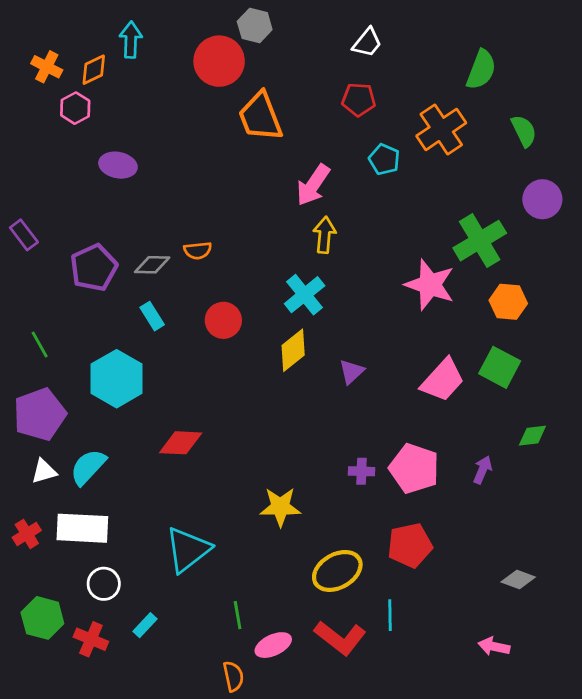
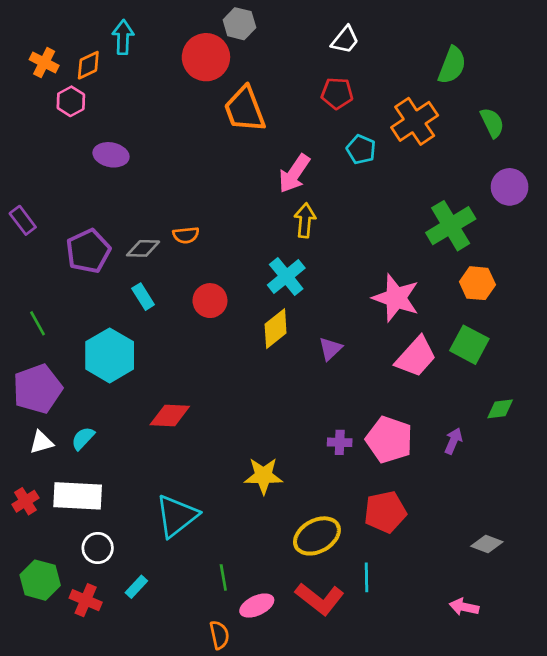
pink star: (430, 285) -> (396, 298), moved
cyan semicircle: (88, 467) -> (83, 438), size x0.7

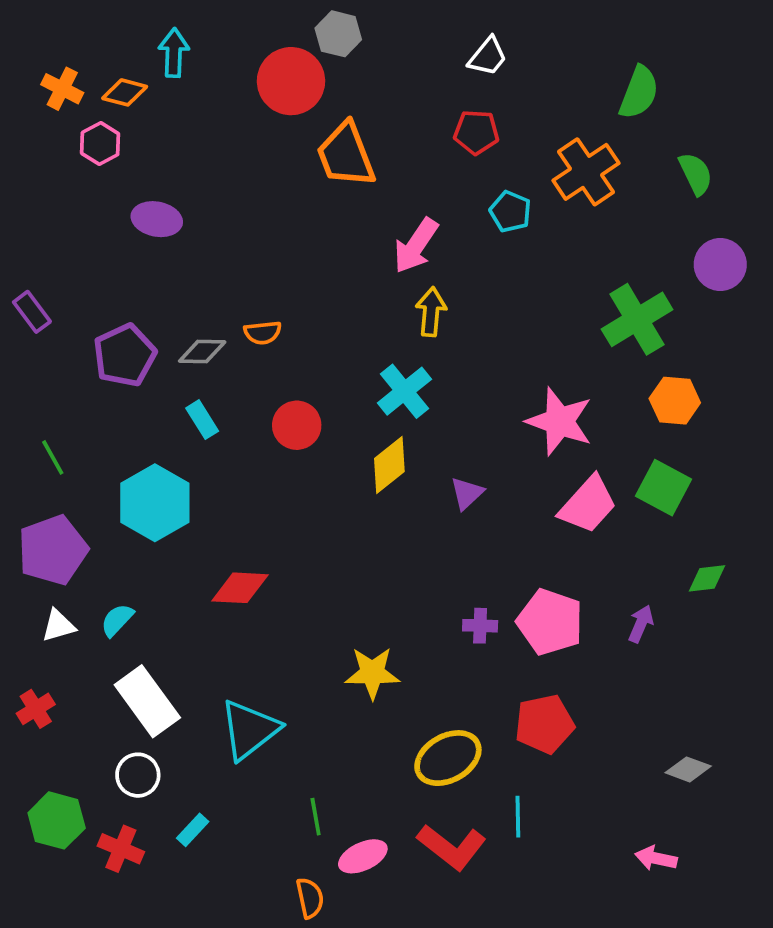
orange diamond: (88, 65) -> (125, 92), turned 40
white rectangle: (78, 496) -> (147, 701), moved, turned 51

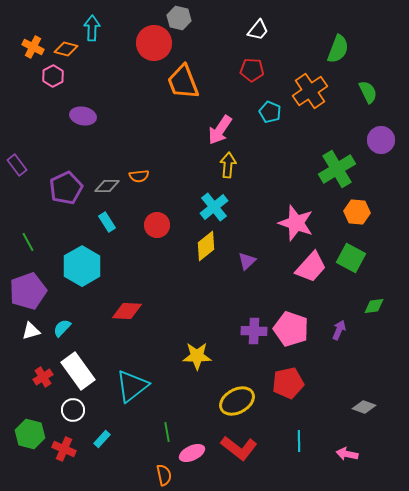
purple cross: (480, 626) -> (254, 331), size x1.4
red cross: (36, 709) -> (43, 377), moved
cyan line: (518, 817) -> (299, 441), moved

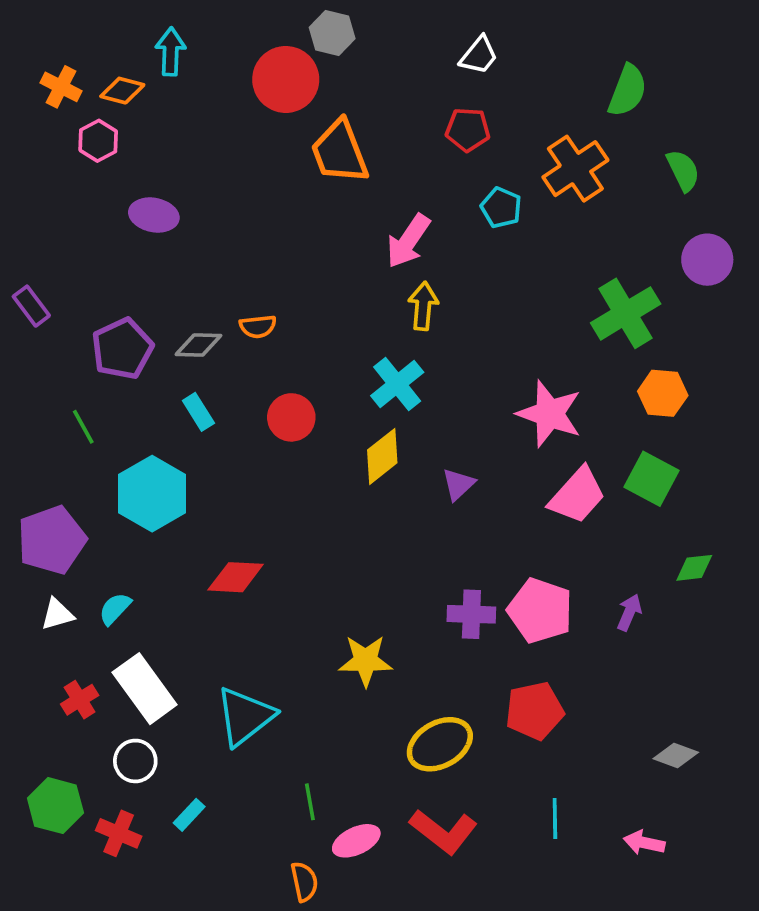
green line: (28, 242) -> (83, 427), moved

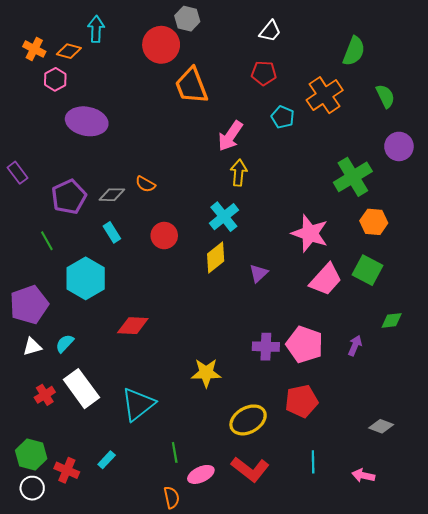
purple ellipse: (154, 215) -> (87, 121), size x1.5
orange semicircle: (258, 326) -> (145, 184), turned 36
white circle: (135, 761) -> (32, 488), moved

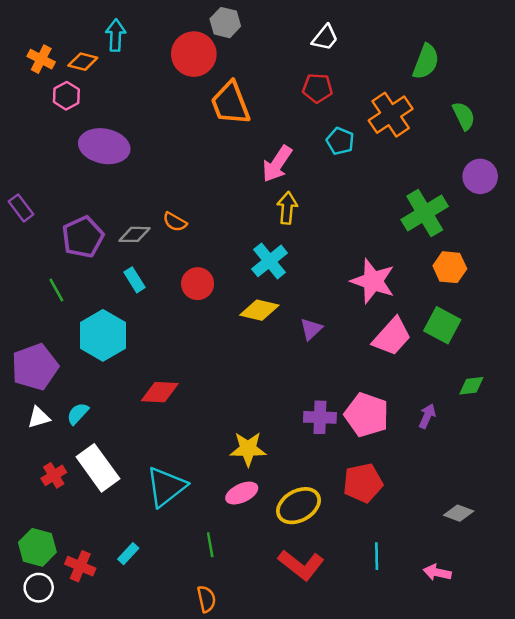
yellow diamond: (216, 258) -> (259, 310), turned 52
pink ellipse: (201, 474) -> (242, 493), moved

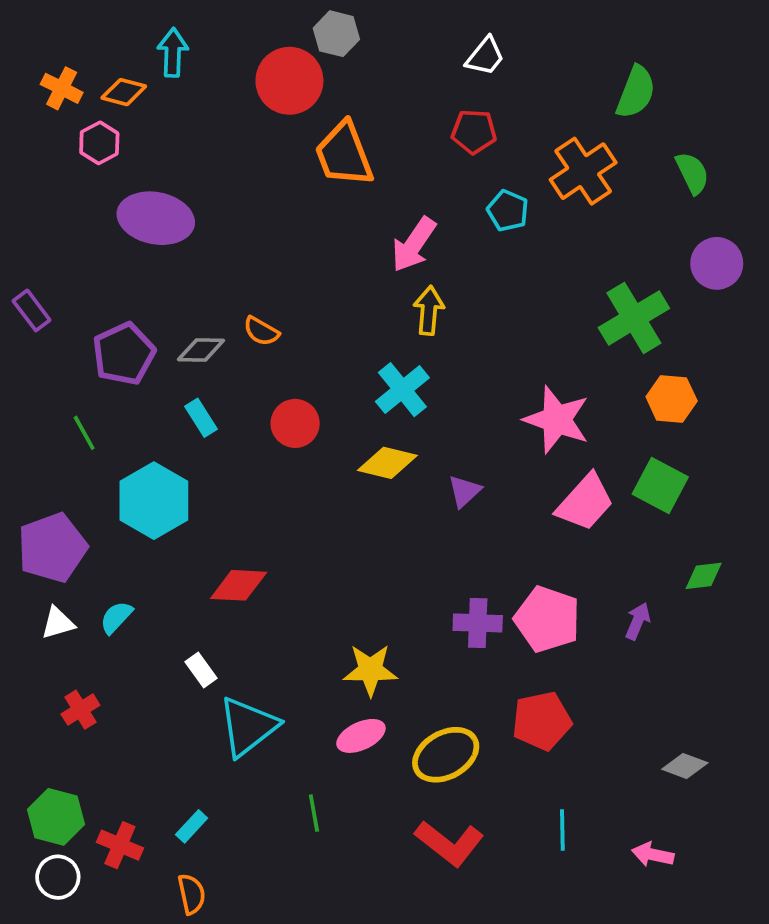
white rectangle: (98, 468) -> (201, 670), moved, size x0.5
orange semicircle: (206, 599) -> (192, 894), moved

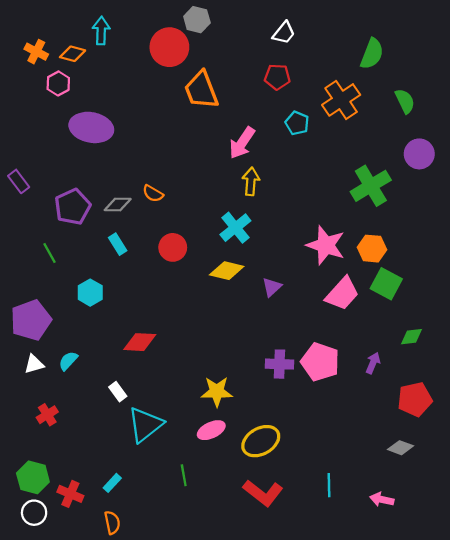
orange hexagon: (672, 399) -> (372, 249), moved
cyan hexagon: (154, 501) -> (90, 293), size x0.6
red pentagon: (542, 721) -> (415, 399), moved

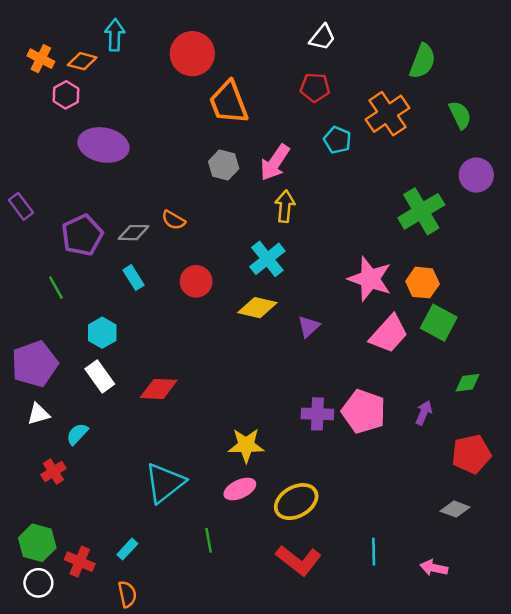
gray hexagon: (197, 20) -> (224, 165), moved
cyan semicircle: (68, 361) -> (77, 434), moved
white rectangle: (118, 392) -> (100, 376), moved, size x1.4

